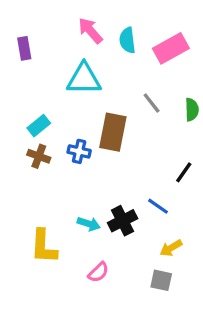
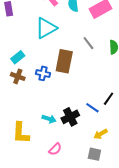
cyan triangle: (84, 79) -> (46, 28), turned -30
black line: (184, 172) -> (109, 99), moved

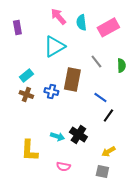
black line: (109, 99) -> (108, 115), moved
blue line: (92, 108) -> (100, 97), moved
black cross: (70, 117) -> (78, 134), turned -30
pink semicircle: (55, 149) -> (63, 166), turned 56

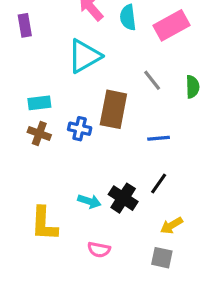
cyan rectangle: (26, 75) -> (39, 103), turned 32
blue line: (100, 97) -> (159, 138), turned -40
black line: (108, 115) -> (159, 183), moved

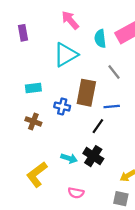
cyan semicircle: (128, 17) -> (100, 39), moved
brown cross: (39, 134) -> (33, 121), moved
blue line: (159, 138) -> (112, 107), moved
black line: (159, 183) -> (98, 126), moved
yellow L-shape: (44, 224) -> (37, 174), turned 50

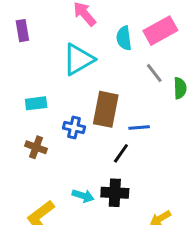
gray line: (114, 72) -> (154, 73), moved
black cross: (93, 156) -> (115, 193), turned -30

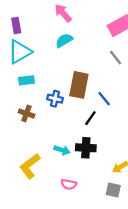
cyan semicircle: (124, 38) -> (64, 40), moved, turned 66
cyan triangle: (78, 59) -> (20, 52), moved
blue line: (139, 128) -> (104, 99), turned 56

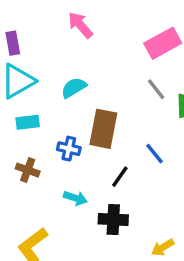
cyan semicircle: (64, 40) -> (74, 88), moved
blue line: (104, 99) -> (154, 154), moved
cyan arrow: (62, 150) -> (75, 198), moved

